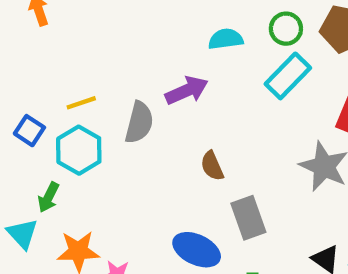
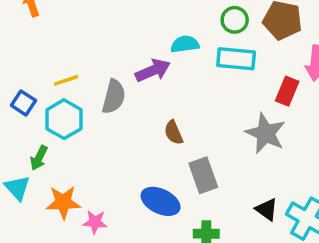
cyan semicircle: (226, 39) -> (185, 44), moved
cyan rectangle: (288, 76) -> (236, 59), turned 51

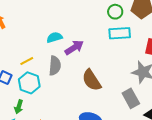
cyan semicircle: (185, 44) -> (54, 37), moved
brown semicircle: (174, 133) -> (92, 80), size x1.6
gray rectangle: (203, 175) -> (131, 98), moved

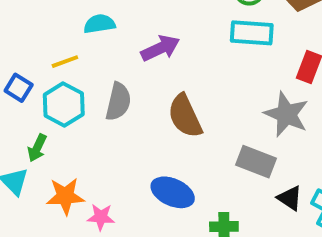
cyan semicircle: (54, 37) -> (99, 24), moved
gray semicircle: (55, 66) -> (118, 102), moved
gray rectangle: (131, 98) -> (256, 162), turned -48

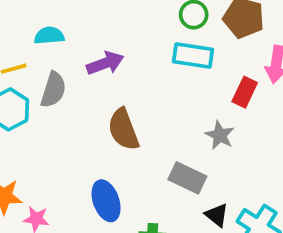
gray semicircle: (118, 102) -> (53, 90), moved
gray star: (286, 114) -> (220, 135), size x0.7
blue ellipse: (173, 192) -> (106, 201), turned 42

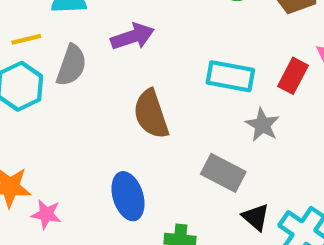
cyan rectangle: (193, 56) -> (230, 76), moved

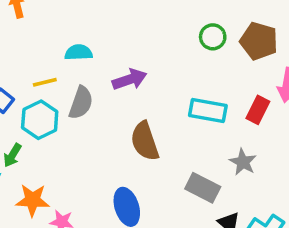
gray star: (262, 125) -> (243, 162), moved

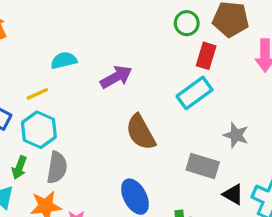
gray semicircle: (81, 103) -> (57, 167), moved
red rectangle: (258, 110) -> (206, 56), moved
cyan rectangle: (208, 111) -> (195, 93), turned -36

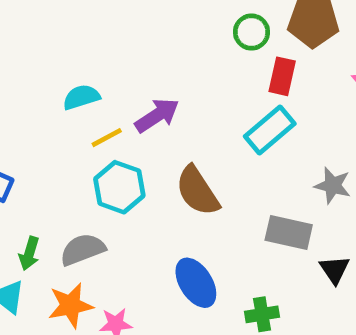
yellow line: (37, 94) -> (107, 138), moved
cyan hexagon: (39, 130) -> (119, 187), moved
gray semicircle: (57, 167) -> (83, 249), turned -116
black triangle: (233, 194) -> (335, 270), turned 30

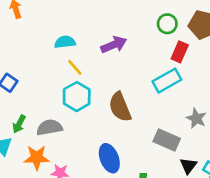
purple arrow: (157, 115) -> (114, 45), moved
yellow line: (107, 138) -> (75, 67), turned 66

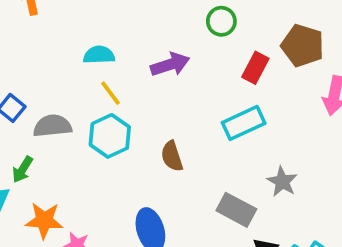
green circle: (167, 24) -> (221, 21), moved
red rectangle: (180, 52) -> (255, 68), moved
brown semicircle: (120, 107) -> (172, 156), size x0.7
gray semicircle: (49, 127) -> (52, 126), moved

